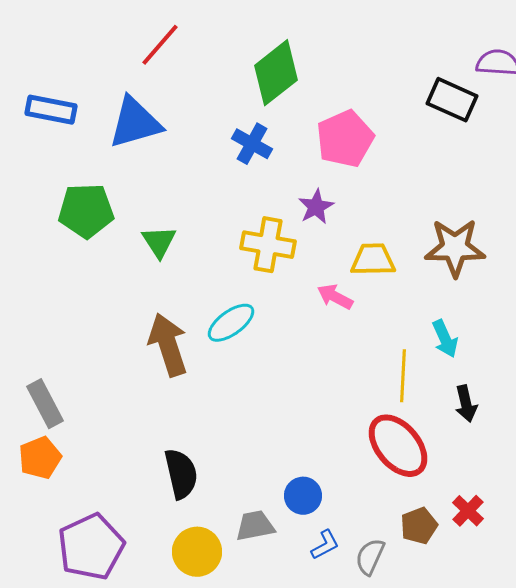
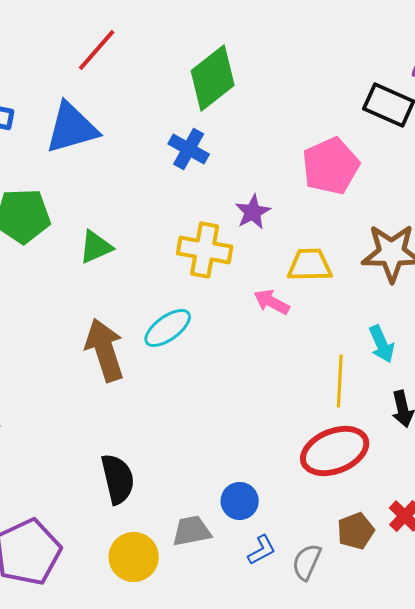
pink pentagon: (345, 139) -> (331, 166), moved
green triangle: (159, 242) -> (96, 247), turned 39
red ellipse: (398, 446) -> (335, 451), turned -72

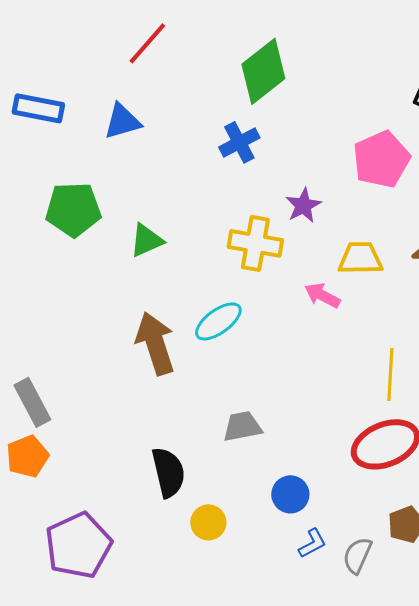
blue triangle: (72, 128) -> (122, 121), size x0.7
blue cross: (189, 149) -> (239, 142), turned 33
gray trapezoid: (192, 531) -> (242, 426), moved
yellow circle: (134, 557) -> (208, 522), moved, size x0.7

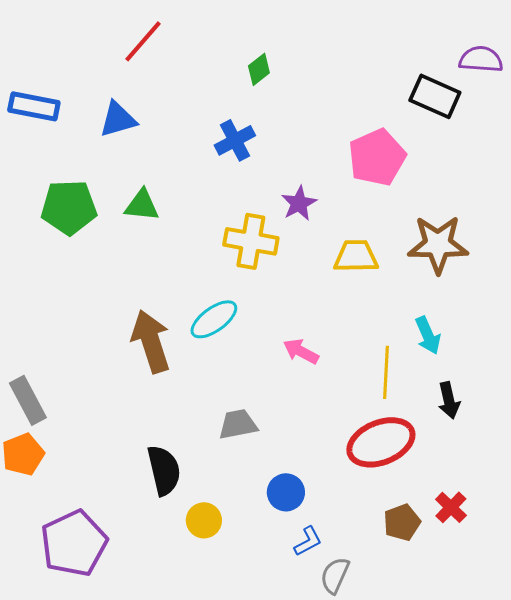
green diamond: (263, 71) -> (259, 69), size x0.5
green triangle: (146, 240) -> (142, 205), moved, turned 30
pink arrow: (322, 295) -> (301, 351), moved
gray semicircle: (357, 555) -> (335, 575), moved

